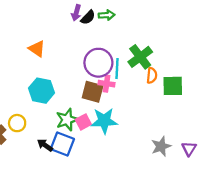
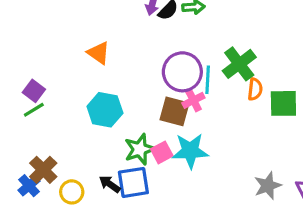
pink cross: (107, 84) -> (193, 100), turned -35
yellow circle: (17, 123) -> (72, 192), moved
blue square: (62, 144) -> (133, 182), turned -30

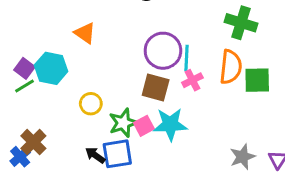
green cross: (239, 64) -> (241, 23), moved, turned -36
orange semicircle: (255, 89) -> (231, 67), size x1.6
pink cross: (193, 100) -> (192, 80), moved
cyan hexagon: (105, 110) -> (51, 68), moved
yellow circle: (72, 192) -> (91, 104), moved

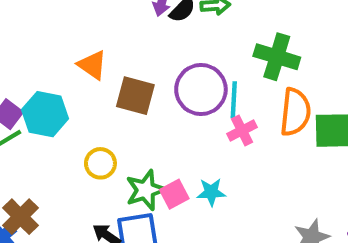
green cross: (241, 23) -> (277, 57), moved
brown square: (156, 88) -> (135, 96), moved
cyan star: (170, 124) -> (211, 192), size x0.6

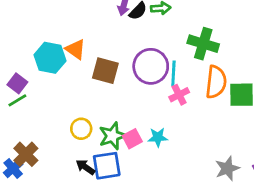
cyan hexagon: (45, 114) -> (50, 58), moved
yellow circle: (100, 163) -> (81, 129), moved

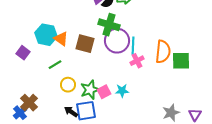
green cross: (203, 44) -> (109, 25), moved
orange triangle: (76, 49) -> (61, 39), moved
green line: (17, 100) -> (55, 65), moved

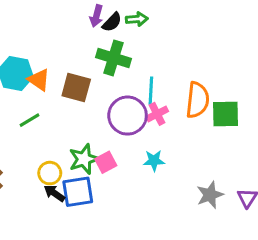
purple circle: (117, 41) -> (128, 116), moved
yellow circle: (68, 85) -> (50, 173), moved
cyan star: (122, 91) -> (154, 161), moved

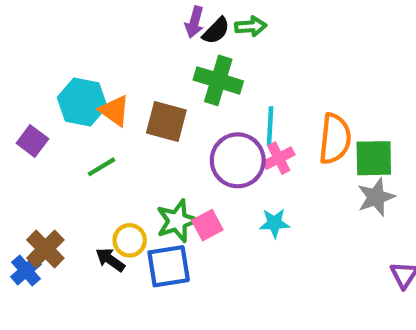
black arrow: (54, 193) -> (110, 260), moved
gray star: (210, 195) -> (376, 197), moved

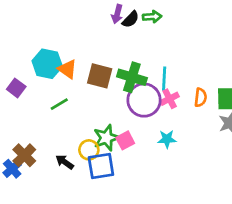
green cross: (218, 80) -> (132, 77), moved
orange semicircle: (335, 139) -> (201, 97), moved, size x0.6
yellow circle: (130, 240) -> (89, 150), moved

